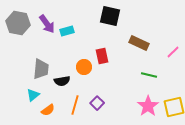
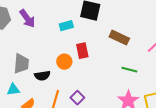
cyan rectangle: (67, 31) -> (66, 26), moved
cyan triangle: (33, 95) -> (13, 90), turned 32

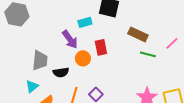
purple arrow: (27, 19) -> (70, 39), moved
green line: (129, 70) -> (148, 54), moved
cyan triangle: (13, 90) -> (32, 86), turned -32

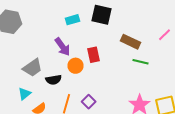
cyan rectangle: (85, 22) -> (72, 20), moved
pink line: (172, 43) -> (164, 35), moved
gray trapezoid: (40, 60) -> (32, 68), turned 50

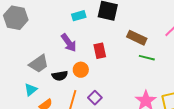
orange circle: (76, 66) -> (81, 70), moved

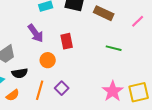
brown rectangle: (137, 38) -> (104, 13), moved
black semicircle: (60, 76) -> (20, 73), moved

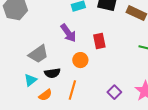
purple square: (62, 88) -> (114, 92), moved

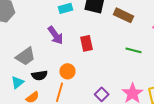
orange circle: (80, 60) -> (68, 71), moved

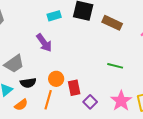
red rectangle: (86, 43) -> (74, 88), moved
green line: (134, 50) -> (115, 66), moved

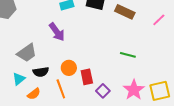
orange line: (48, 100) -> (61, 89), turned -36

